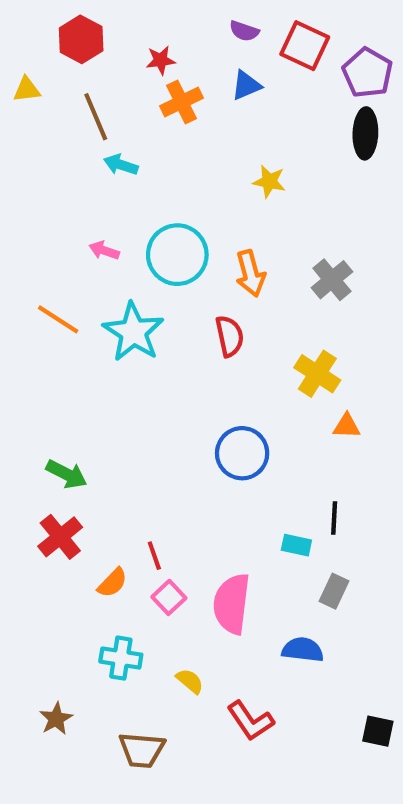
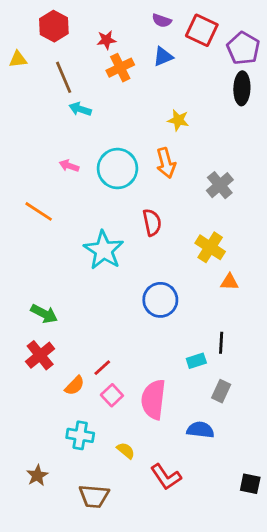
orange arrow: (250, 273) -> (166, 163), moved
cyan star: (133, 332) -> (104, 250), moved
cyan rectangle: (296, 545) -> (196, 361), turned -30
red line: (154, 556) -> (102, 368), turned 66

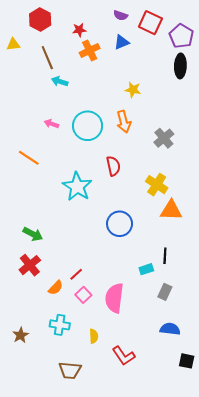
orange triangle: (229, 282) -> (171, 210), size x1.6
blue semicircle: (200, 430) -> (170, 329), moved
yellow semicircle: (126, 451) -> (94, 336), turned 48
brown star: (37, 475) -> (20, 335), moved

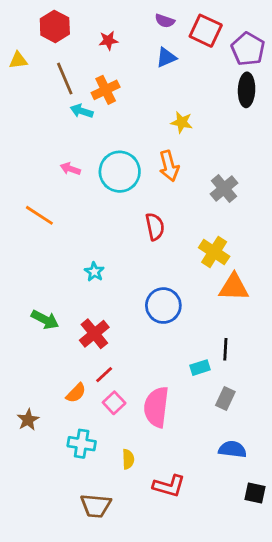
orange cross: (90, 50) -> (106, 90), moved
cyan star: (77, 187) -> (94, 272), moved, size x0.5
red cross: (30, 265) -> (94, 334), moved
brown star: (20, 335) -> (28, 420), moved
red L-shape: (124, 356) -> (169, 486), turned -40

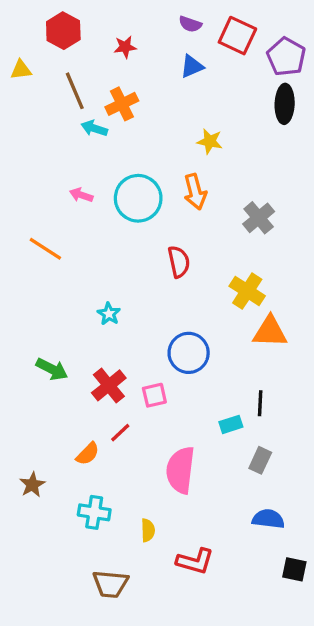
pink square: (114, 403) -> (154, 395), moved, turned 30

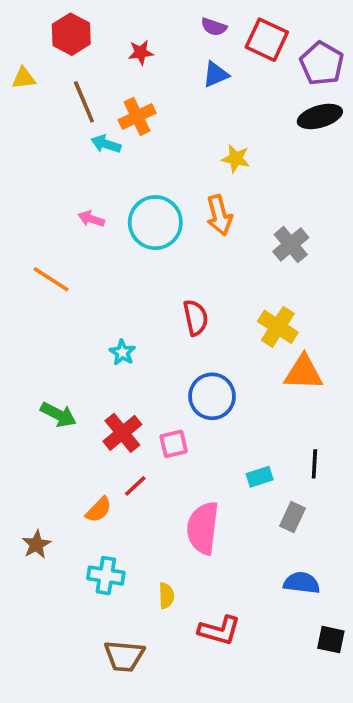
black ellipse: (285, 104) -> (320, 116), turned 72
red semicircle: (179, 262) -> (196, 318), moved
black line: (260, 403) -> (314, 464), moved

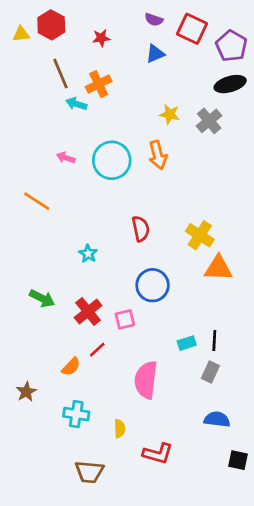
yellow triangle: (24, 78) -> (21, 34), moved
gray cross: (291, 245) -> (209, 121), moved
black line: (314, 464) -> (214, 340), moved

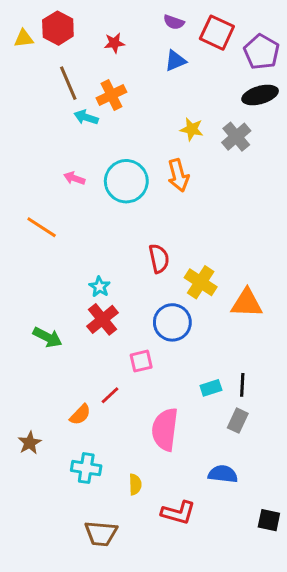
yellow cross: (200, 235) -> (201, 282), moved
red cross: (88, 312) -> (102, 319), moved
blue semicircle: (217, 419) -> (223, 474), moved

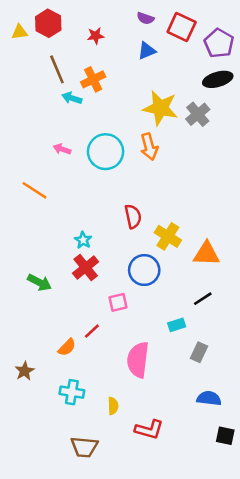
yellow star: (192, 129) -> (160, 108), size x1.8
black line: (242, 385) -> (203, 299), moved, turned 54
blue semicircle: (223, 474) -> (209, 398), moved

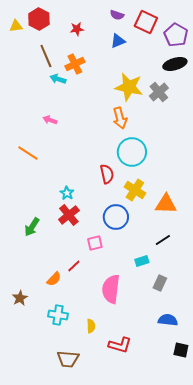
cyan circle: (106, 152) -> (132, 152), moved
green arrow: (40, 282) -> (32, 227), turned 96

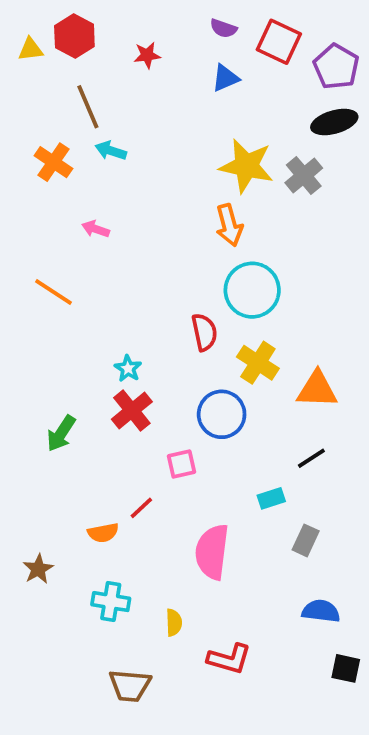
orange cross: (75, 64) -> (53, 162), moved, turned -30
orange semicircle: (54, 279) -> (103, 533), turned 35

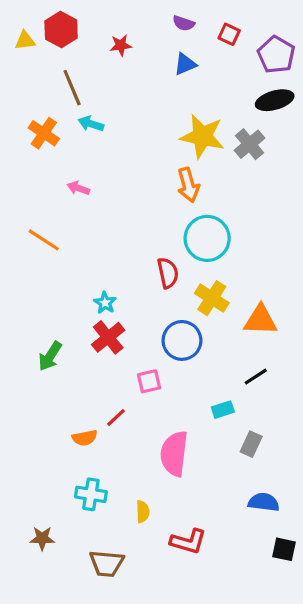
red square: (279, 42) -> (229, 34), size x0.6
brown star: (38, 569) -> (42, 538), moved, turned 30

